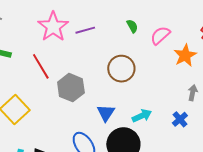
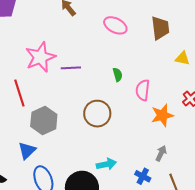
pink semicircle: (160, 35) -> (143, 90), turned -55
blue triangle: (106, 113) -> (27, 151), moved
blue cross: (180, 119) -> (143, 176), turned -35

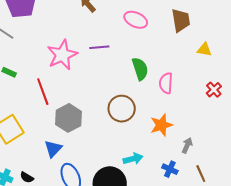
purple line: (71, 68) -> (99, 47), moved
green semicircle: (118, 75) -> (140, 69), size x1.6
orange star: (162, 115) -> (161, 125), moved

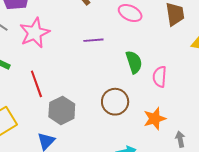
pink star: (62, 55) -> (35, 33), moved
gray arrow: (187, 145) -> (180, 139), turned -35

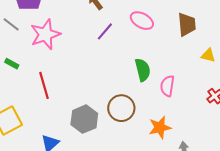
purple line: (93, 40) -> (105, 31), moved, turned -48
gray hexagon: (62, 110) -> (84, 119), moved

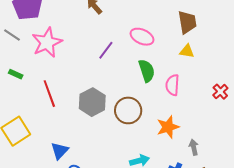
pink ellipse: (142, 21) -> (142, 37), moved
purple line: (105, 31) -> (106, 50), moved
yellow triangle: (208, 55) -> (187, 51), moved
gray hexagon: (84, 119) -> (92, 102), moved

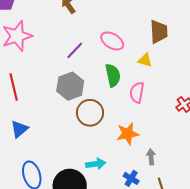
yellow triangle: (187, 51) -> (145, 60), moved
gray hexagon: (92, 102) -> (70, 86), moved
blue triangle: (60, 151) -> (19, 129), moved

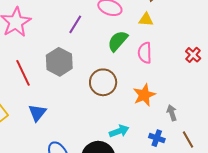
green semicircle: (113, 75) -> (118, 41), turned -115
gray hexagon: (70, 86) -> (59, 62), moved

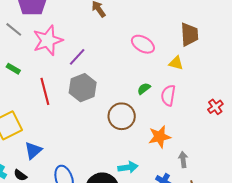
purple line: (75, 24) -> (77, 57), moved
green semicircle: (118, 41) -> (144, 89), moved, size x0.6
blue triangle: (37, 113) -> (33, 150), moved

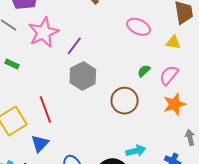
red line: (45, 91) -> (45, 109), moved
pink semicircle: (168, 95) -> (169, 75), turned 35
orange star: (160, 137) -> (174, 104), moved

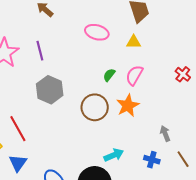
purple line: (74, 46) -> (40, 51), moved, turned -42
orange star: (174, 104) -> (128, 106), moved

